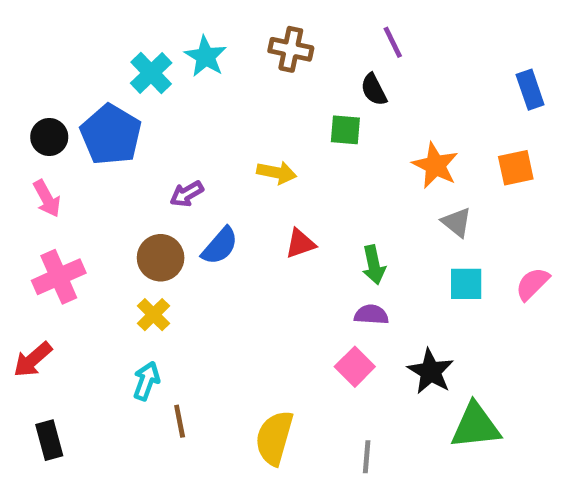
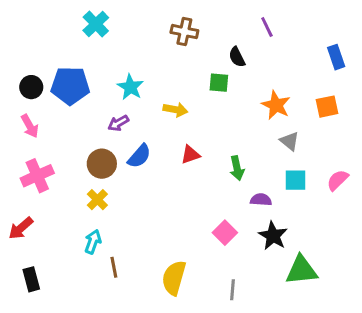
purple line: (393, 42) -> (267, 27), moved
cyan star: (206, 56) -> (130, 87), moved
cyan cross: (151, 73) -> (96, 24), moved
blue pentagon: (111, 135) -> (70, 86), turned -30
purple semicircle: (371, 315) -> (261, 200), moved

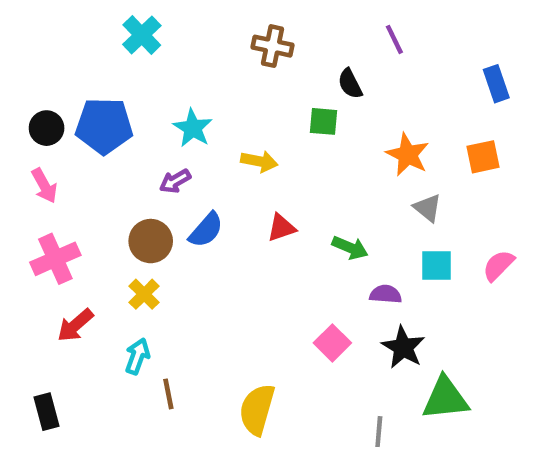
green arrow: (237, 168) -> (350, 248), turned -55
red arrow: (21, 228) -> (75, 325), moved
gray line: (232, 290) -> (379, 432), moved

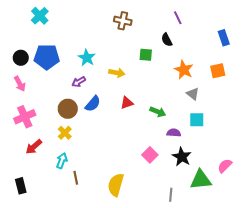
cyan cross: (142, 35) -> (40, 16), moved
black semicircle: (350, 84) -> (167, 40), moved
pink semicircle: (498, 265) -> (225, 166), moved

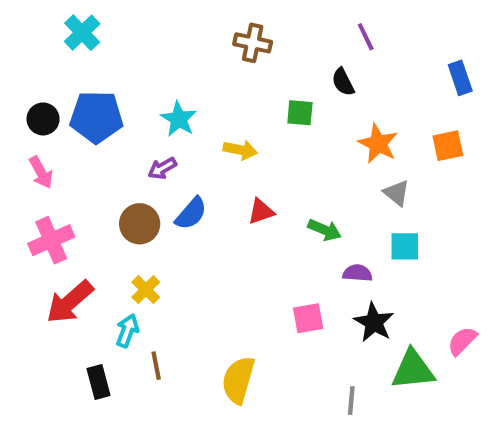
yellow cross: (65, 133) -> (146, 290), moved
red arrow: (34, 147) -> (70, 302), size x1.4
pink square: (150, 155) -> (308, 318), turned 35
black rectangle: (21, 186) -> (99, 382), moved

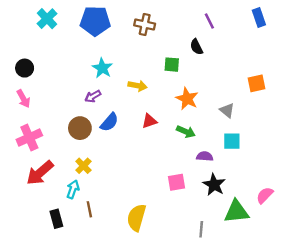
blue rectangle: (460, 78) -> (259, 17), moved
blue pentagon: (96, 117) -> (95, 21), moved
orange star: (378, 144) -> (187, 99), moved

